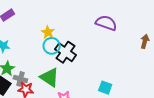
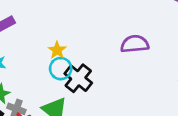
purple semicircle: (106, 23) -> (135, 44), turned -30

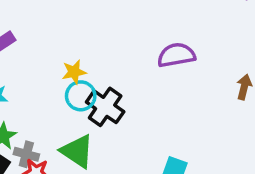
yellow star: (57, 50) -> (74, 72), turned 30

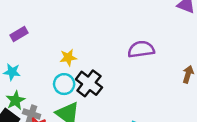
cyan circle: (81, 96) -> (64, 84), moved

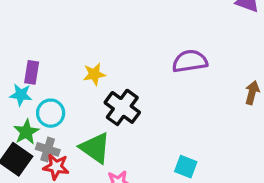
purple rectangle: (19, 34) -> (32, 72), moved, turned -49
cyan circle: (64, 84) -> (51, 113), moved

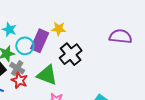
purple rectangle: (32, 72) -> (40, 41), moved, size x1.5
green triangle: (95, 148) -> (47, 75), turned -30

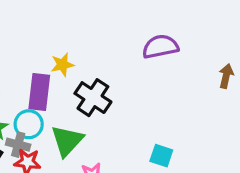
cyan circle: (25, 46) -> (29, 124), moved
green triangle: (47, 75) -> (67, 141), turned -50

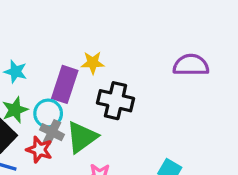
black cross: (93, 98) -> (116, 101), turned -32
gray cross: (18, 145) -> (52, 132), moved

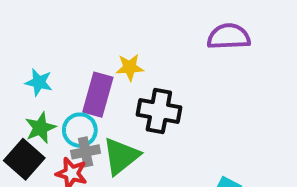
purple semicircle: (191, 65) -> (229, 37), moved
gray cross: (52, 132) -> (86, 152), turned -35

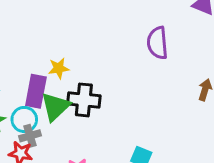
purple semicircle: (229, 37) -> (157, 43), moved, turned -88
green triangle: (121, 156) -> (55, 107), moved

